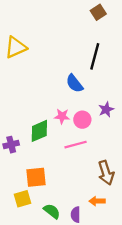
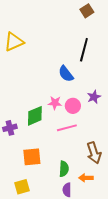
yellow square: (22, 199) -> (22, 187), moved
green semicircle: (52, 211) -> (64, 169), moved, turned 56

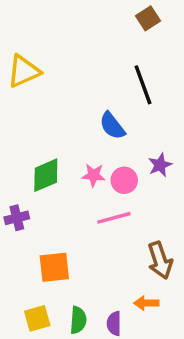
black line: (84, 50) -> (143, 85), turned -35
green diamond: (35, 116) -> (46, 175), moved
green semicircle: (64, 169) -> (78, 320), moved

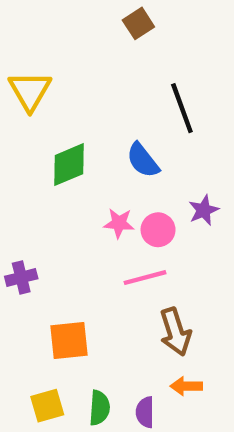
brown square: (148, 18) -> (138, 23), moved
yellow triangle: (24, 71) -> (30, 91), turned -36
green diamond: (46, 175) -> (69, 165), moved
brown arrow: (160, 260) -> (175, 332), moved

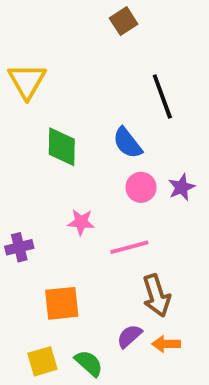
green diamond: (69, 165) -> (62, 147), turned -66
pink star: (119, 223) -> (81, 222), moved
pink circle: (158, 230) -> (141, 187), moved
green semicircle: (99, 408) -> (89, 363), turned -52
purple semicircle: (145, 412) -> (129, 336), moved, turned 48

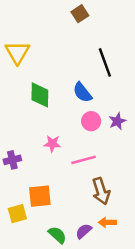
purple semicircle: (129, 336) -> (84, 231), moved
yellow square: (42, 361) -> (17, 214), moved

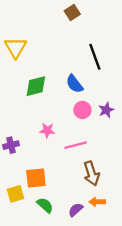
green diamond: (40, 95) -> (36, 86), turned 75
green semicircle: (57, 235) -> (45, 205), moved

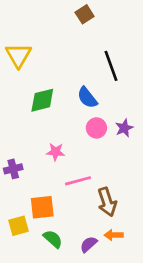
pink line: (76, 145) -> (78, 181), moved

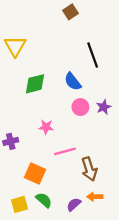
orange square: (42, 207) -> (35, 173), turned 30
yellow square: (18, 226) -> (20, 204), moved

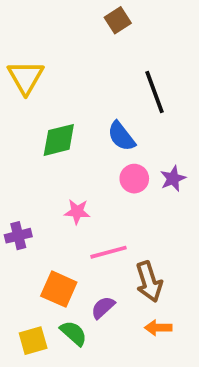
purple semicircle: (74, 204) -> (103, 307), moved

